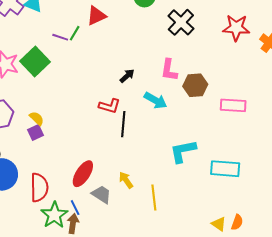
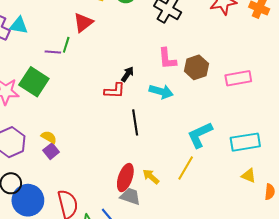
red L-shape: (110, 106) -> (115, 91), moved
red ellipse: (83, 174) -> (125, 178), moved
yellow line: (154, 198) -> (186, 168), moved, turned 50
yellow triangle: (219, 224) -> (249, 176), moved

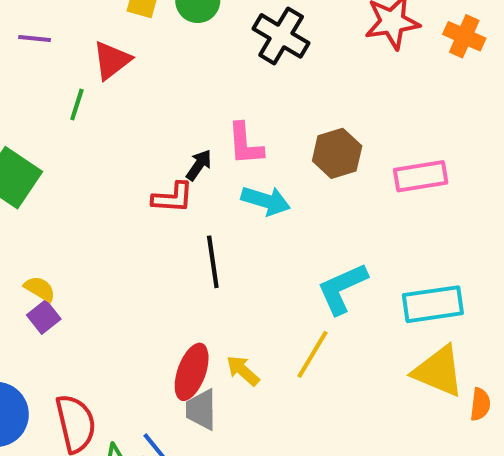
purple line: (53, 52) -> (35, 39), moved
pink L-shape: (167, 59) -> (245, 144), moved
yellow triangle: (249, 176) -> (438, 371), size x1.8
gray trapezoid: (130, 196) -> (201, 410), turned -110

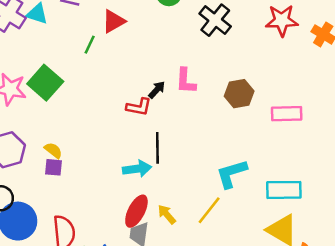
cyan arrow: (266, 201) -> (137, 169), moved, turned -32
purple square: (44, 317) -> (54, 167), turned 36

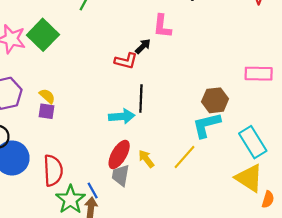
pink L-shape: (186, 81) -> (162, 26), moved
brown hexagon: (239, 94) -> (215, 100), moved
cyan rectangle: (284, 190) -> (253, 142), turned 56

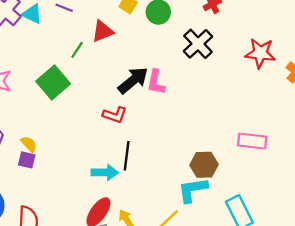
green square: (43, 35) -> (53, 83), moved
black arrow: (143, 46) -> (133, 80), moved, size x1.8

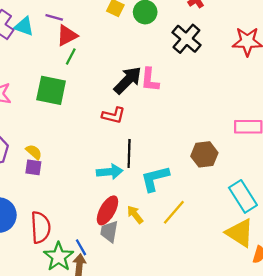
red triangle: (103, 31) -> (67, 35), moved
green square: (53, 83) -> (51, 90), turned -32
cyan L-shape: (193, 190) -> (155, 178), moved

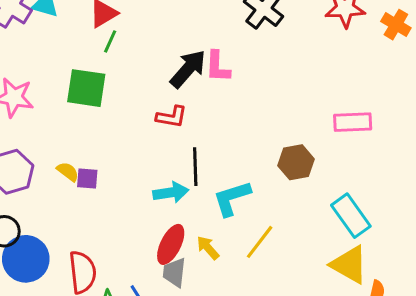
purple square: (33, 167) -> (87, 179), moved

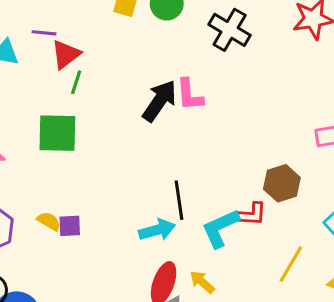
red L-shape: (172, 117) -> (251, 214), moved
yellow line: (260, 242) -> (291, 264), moved

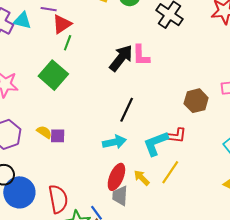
green square: (57, 133) -> (53, 75), turned 36
brown hexagon: (282, 183) -> (196, 101), moved
black line: (179, 200) -> (127, 110), moved, turned 30
yellow line: (291, 264) -> (170, 172), moved

